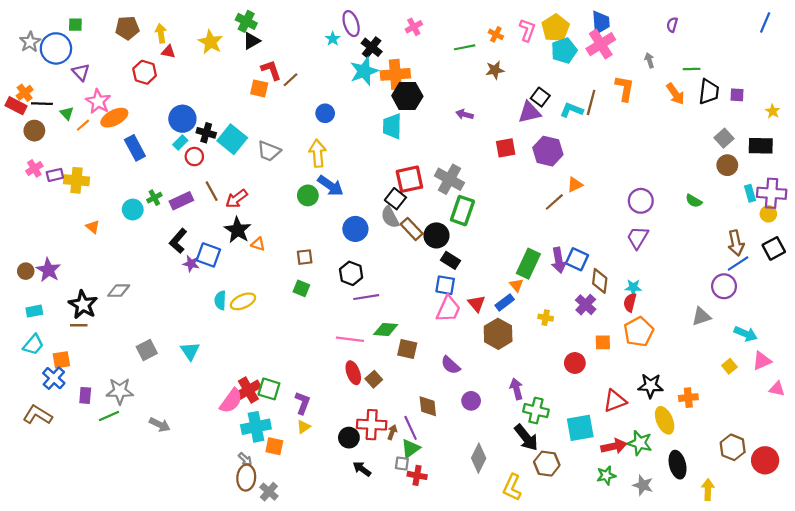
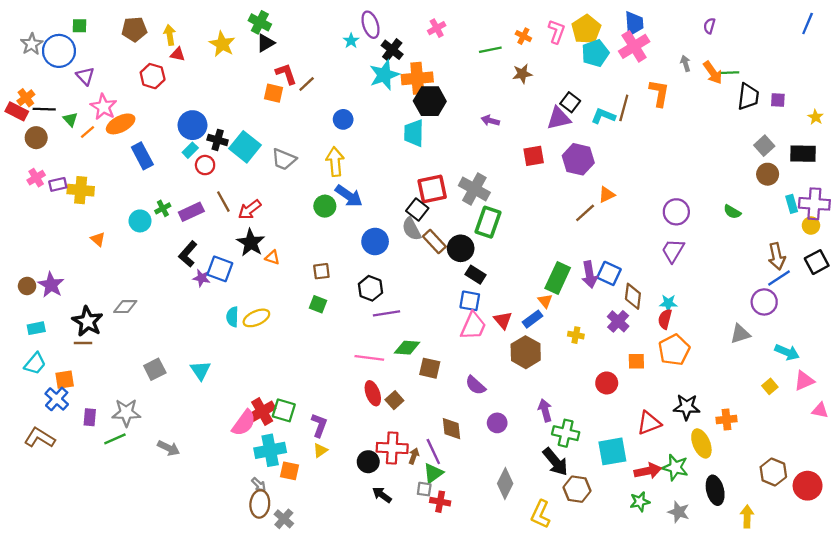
orange arrow: (675, 94) -> (713, 73), moved

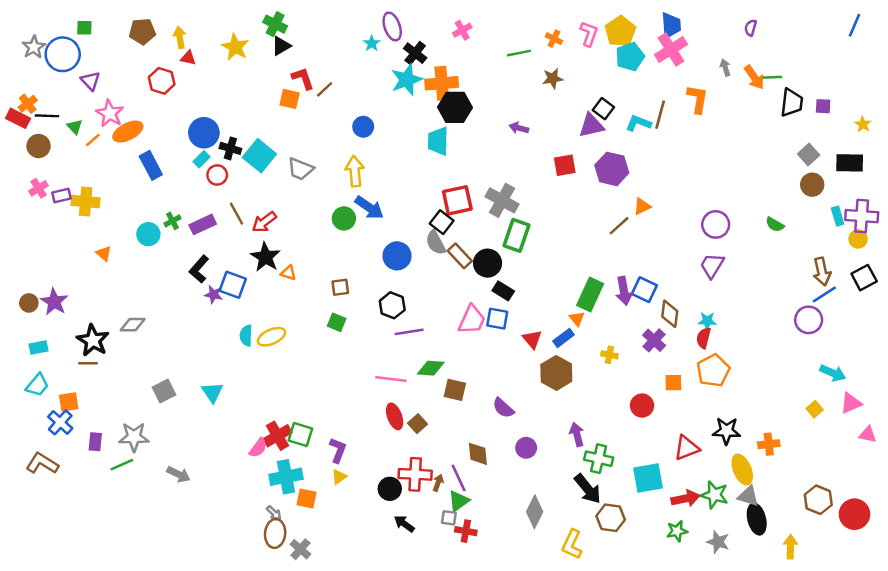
pink trapezoid: (473, 326) -> (472, 320), moved
gray triangle: (740, 334) -> (748, 496), moved, turned 35
pink semicircle: (244, 423) -> (258, 448), size x0.7

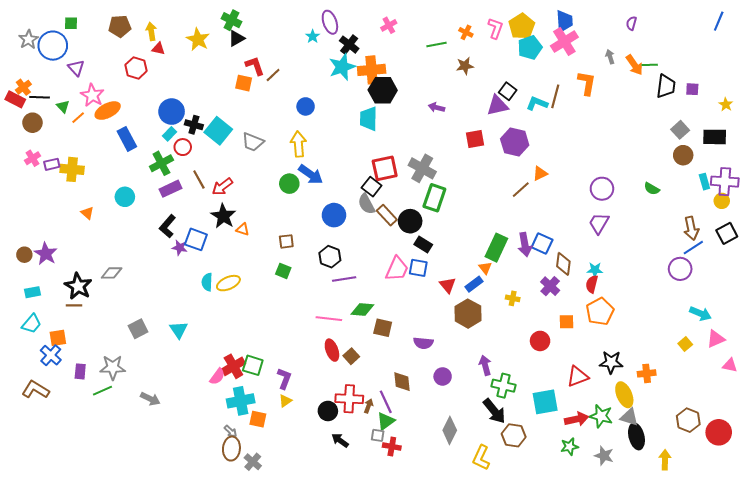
green cross: (172, 221) -> (161, 163), moved, size x1.6
purple semicircle: (503, 408) -> (423, 343), turned -36

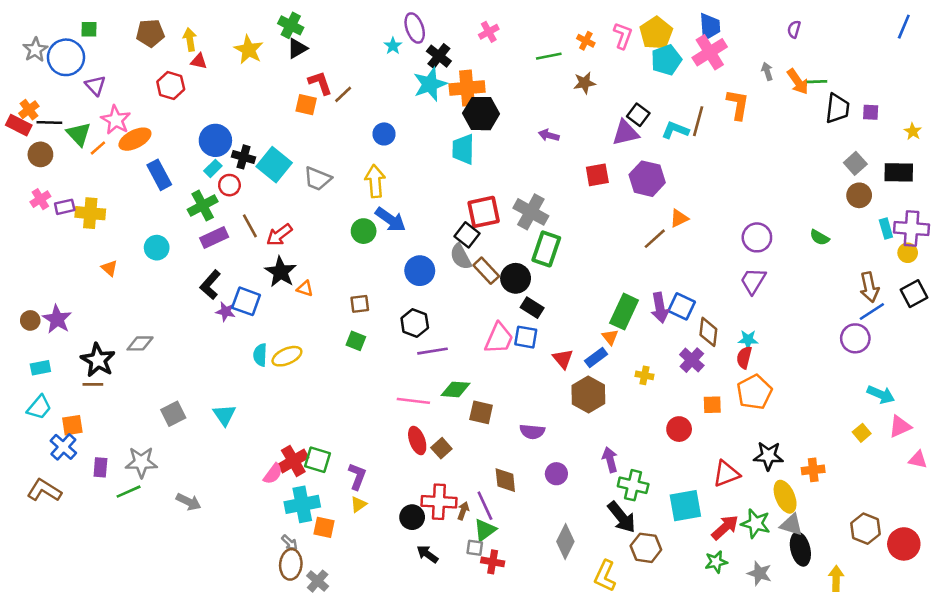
green triangle: (63, 106) -> (79, 134), size x1.5
red arrow: (577, 419) -> (725, 527), turned -30

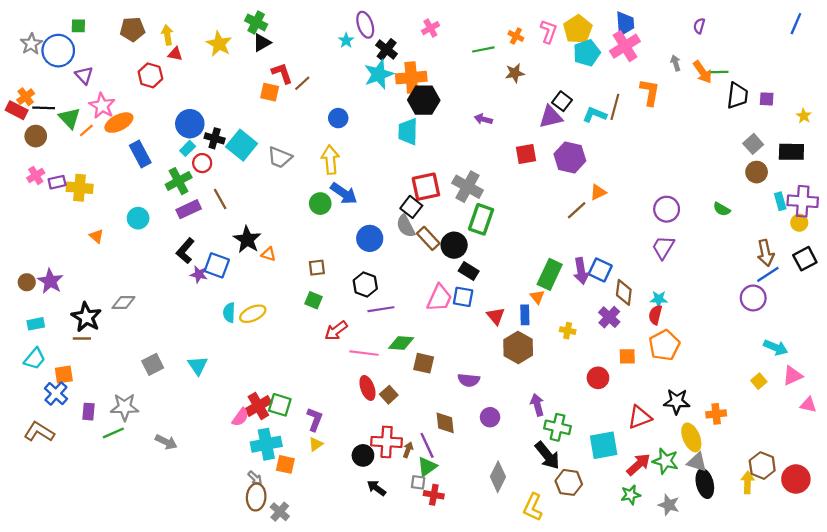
red arrow: (279, 235) -> (336, 331), moved
blue rectangle: (596, 357) -> (525, 315), turned -54
yellow arrow: (836, 578) -> (748, 482), moved

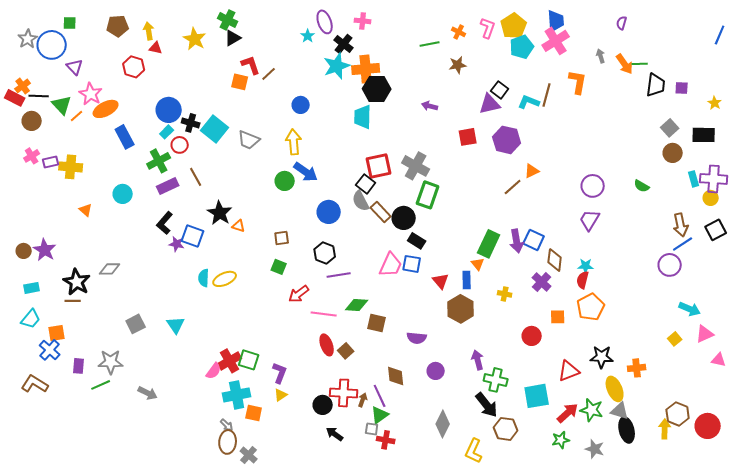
blue line: (796, 24) -> (720, 35), moved
pink cross: (430, 28) -> (363, 21), moved, turned 35

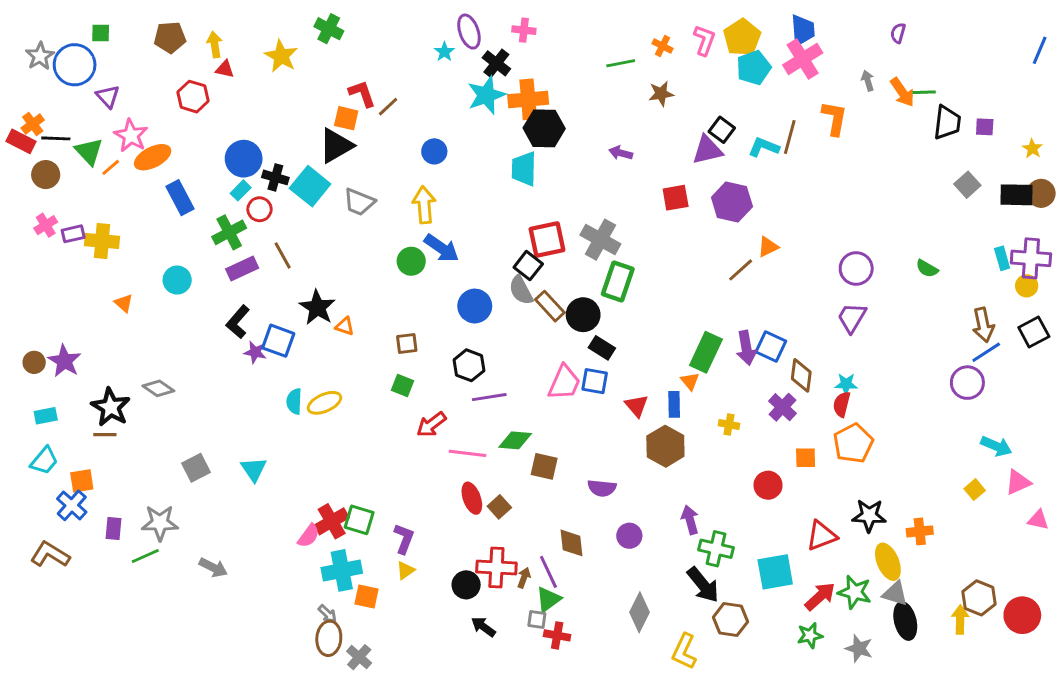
black triangle: (233, 38) -> (336, 146), moved, size x1.5
brown circle: (673, 153) -> (1041, 193), moved
gray diamond: (110, 269) -> (158, 388), turned 35

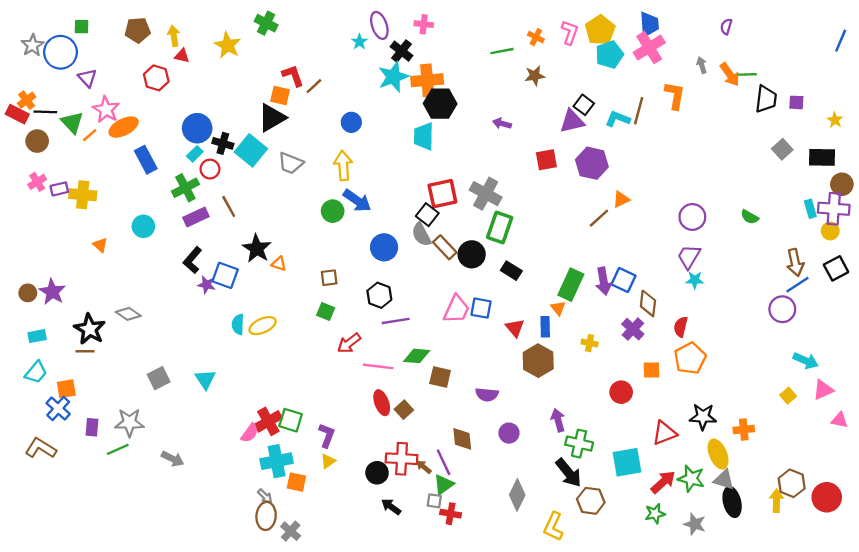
brown circle: (1041, 193) -> (842, 184), moved
black rectangle: (602, 348) -> (511, 271), moved
cyan star: (846, 384) -> (695, 280), moved
brown arrow: (524, 578) -> (424, 467), turned -70

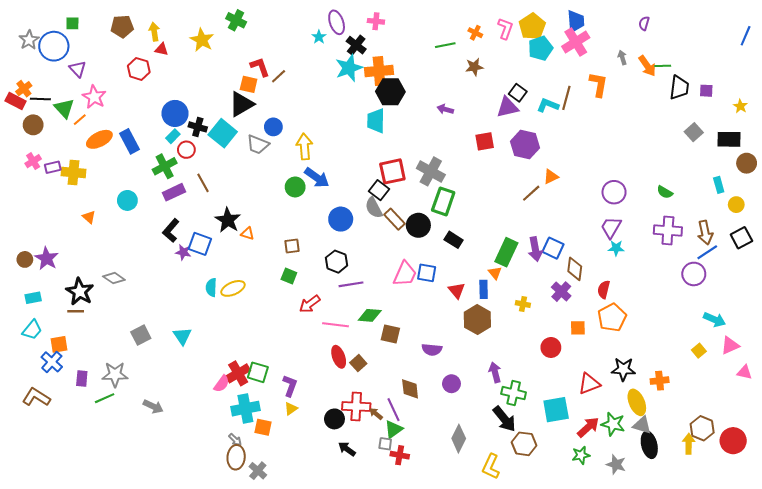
blue circle: (351, 122) -> (273, 127), moved
orange ellipse: (124, 127) -> (99, 139), moved
purple cross: (834, 209) -> (668, 230), moved

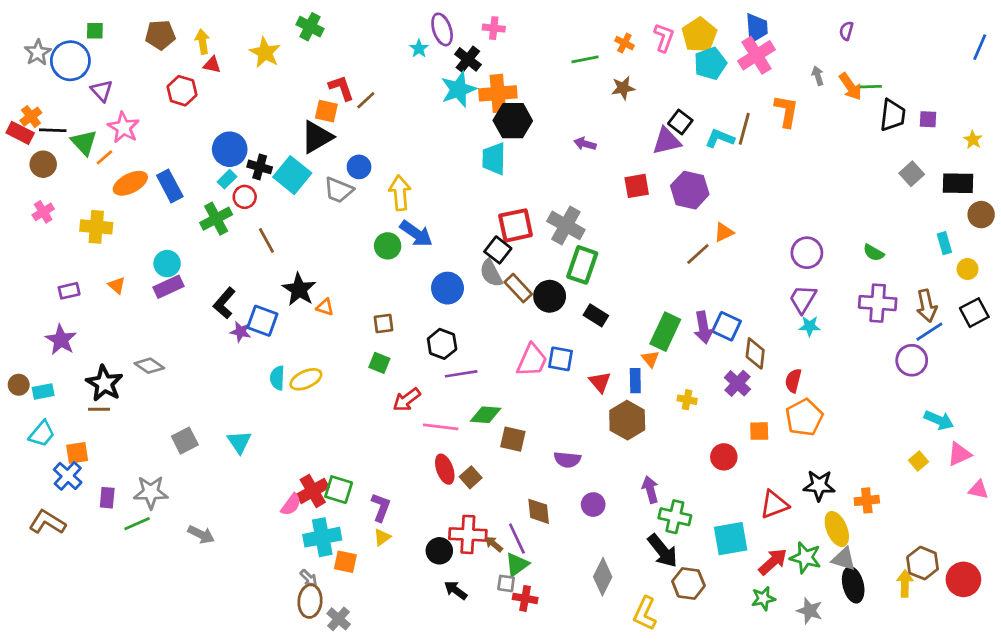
purple rectangle: (53, 167) -> (69, 291), moved
purple rectangle: (174, 192) -> (168, 287), moved
brown circle: (25, 259) -> (19, 385), moved

